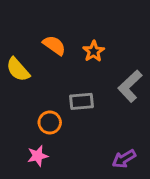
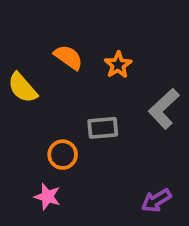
pink star: (38, 156) -> (47, 197), turned 30

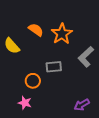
orange star: (118, 65) -> (62, 34), size x1.5

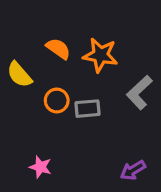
orange star: (62, 34) -> (100, 55), turned -30
orange circle: (33, 81) -> (57, 101), moved

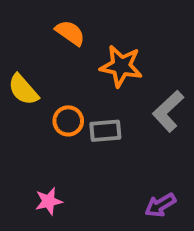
orange semicircle: (58, 49) -> (70, 33), moved
pink star: (40, 167) -> (49, 201), turned -30

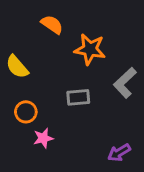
orange circle: (68, 121) -> (26, 112), moved
pink star: (49, 201) -> (43, 138), moved

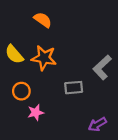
orange star: (90, 49) -> (44, 58), moved
gray rectangle: (78, 97) -> (74, 88), moved

